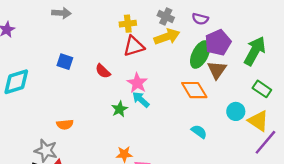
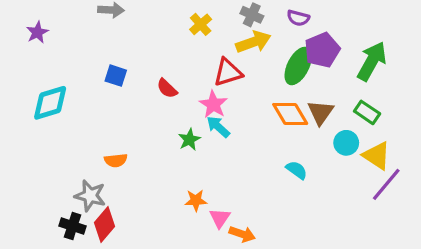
yellow cross: (128, 24) -> (201, 24), turned -35
red triangle: (134, 46) -> (228, 72), moved
brown triangle: (217, 70) -> (321, 112), moved
green rectangle: (262, 89) -> (367, 112), moved

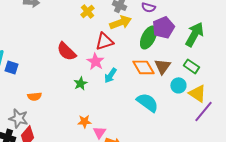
blue square: (116, 76) -> (11, 67), moved
red semicircle: (167, 88) -> (66, 51), size x1.5
cyan arrow: (218, 127) -> (110, 75), moved, turned -98
cyan semicircle: (297, 170) -> (147, 102), size x1.6

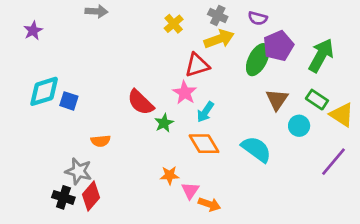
red semicircle: (66, 51) -> (141, 102), moved
orange diamond: (143, 67) -> (204, 144), moved
yellow triangle: (197, 93) -> (342, 115), moved

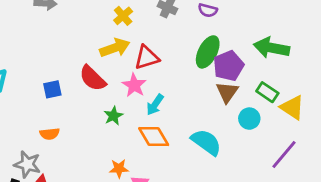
yellow arrow: (219, 39) -> (115, 48), moved
purple pentagon: (278, 46) -> (229, 66), moved
green arrow: (321, 55) -> (272, 48), turned -108
blue square: (69, 101) -> (52, 89), moved, turned -30
red semicircle: (141, 102) -> (93, 78), moved

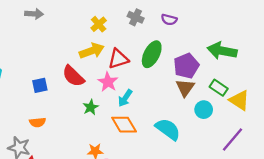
green ellipse: (208, 52) -> (152, 54), moved

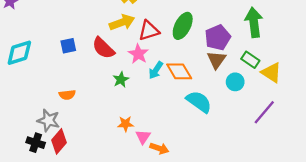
green arrow: (222, 51) -> (254, 22), turned 72
blue square: (40, 85) -> (68, 46), moved
orange diamond: (124, 125) -> (179, 71), moved

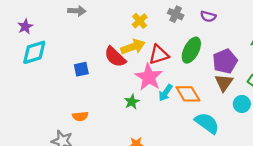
red semicircle: (103, 48) -> (115, 57), moved
cyan diamond: (19, 53) -> (34, 52), moved
pink star: (138, 54) -> (149, 77), size x1.4

